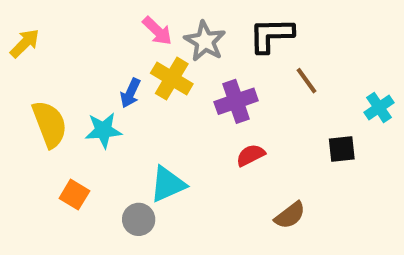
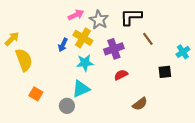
pink arrow: (157, 31) -> (76, 15), turned -70
yellow arrow: (25, 43) -> (12, 39), moved
cyan star: (103, 130) -> (85, 63), moved

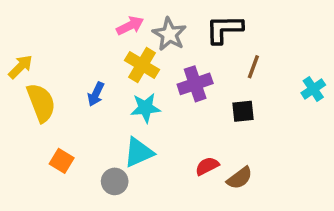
brown line: (148, 39) -> (253, 67), turned 56
blue arrow: (63, 45) -> (96, 94), moved
black square: (165, 72) -> (243, 111), moved
red semicircle: (121, 75) -> (207, 166), moved

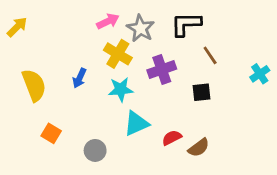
yellow arrow: (21, 67) -> (17, 27), moved
brown line: (253, 67) -> (210, 55), turned -54
cyan triangle: (139, 152) -> (136, 123), moved

